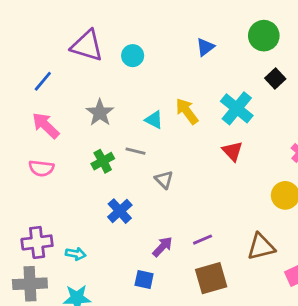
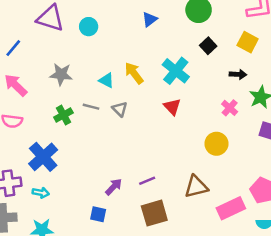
gray star: (100, 113) -> (61, 74), turned -30
gray triangle: (164, 180) -> (120, 109), moved
blue cross: (120, 211) -> (43, 157), moved, size x1.4

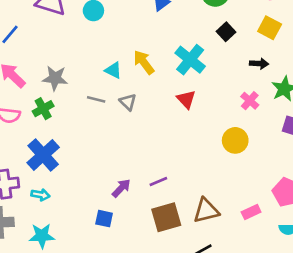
gray star: (61, 74) -> (55, 78), moved
green cross: (63, 115) -> (43, 109), moved
brown triangle: (196, 187) -> (206, 211), moved
pink rectangle: (231, 208) -> (251, 212), size x0.6

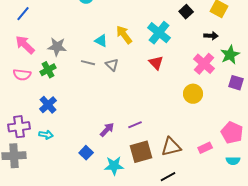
pink cross: (250, 101) -> (204, 64), size x1.5
blue cross: (43, 155) -> (48, 105), size x0.7
blue square: (104, 219) -> (86, 153), moved, turned 32
cyan star: (42, 236) -> (114, 166), moved

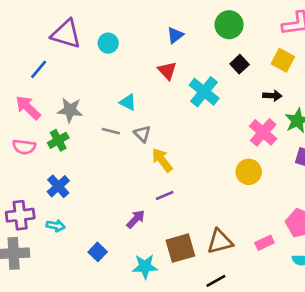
blue line: (23, 14) -> (39, 69), moved
yellow arrow: (124, 35) -> (162, 160), moved
red triangle: (156, 63) -> (167, 71), moved
purple line: (135, 125) -> (165, 195), moved
blue square: (86, 153) -> (98, 252), moved

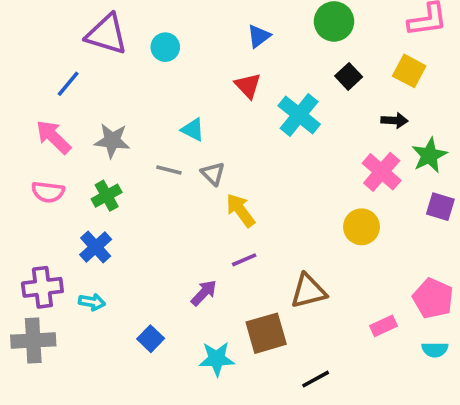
green cross: (58, 140) -> (107, 196), moved
brown triangle: (220, 241) -> (308, 291), moved

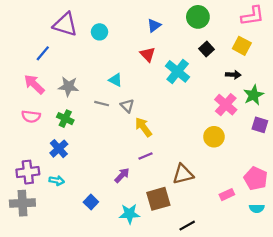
green cross: (107, 196) -> (65, 119), turned -35

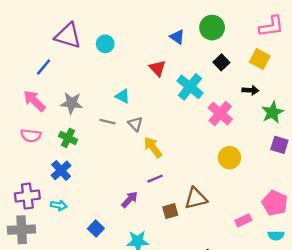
blue triangle: (154, 25) -> (177, 37), moved, turned -48
pink cross: (226, 105) -> (220, 114), moved
brown square: (158, 199) -> (170, 211), moved, size x0.6

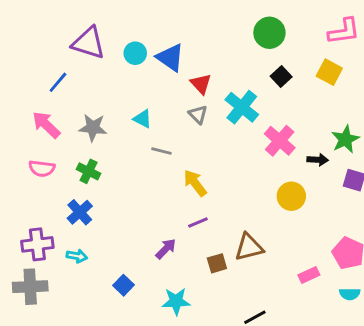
blue triangle: (177, 37) -> (170, 58), moved, size x1.5
black arrow: (250, 90) -> (318, 160), moved
cyan triangle: (123, 96) -> (143, 119), moved
gray line: (108, 122) -> (161, 151), moved
gray triangle: (135, 124) -> (198, 114), moved

